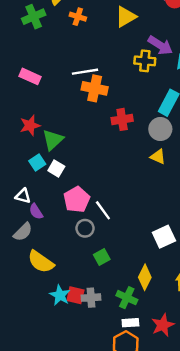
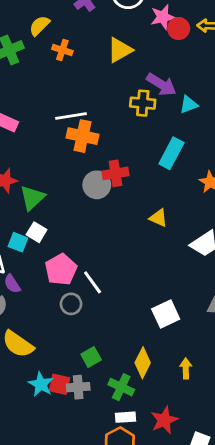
gray circle: (160, 129) -> (97, 185), moved
cyan square: (37, 163) -> (18, 242), moved, turned -35
green square: (102, 257) -> (91, 357), moved

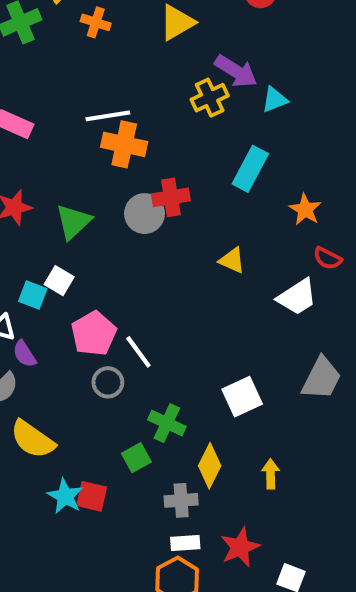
yellow cross: (143, 103) -> (210, 98), turned -30
green triangle: (32, 198) -> (73, 222), moved
gray cross: (78, 387) -> (181, 500), moved
green cross: (121, 387) -> (167, 423), moved

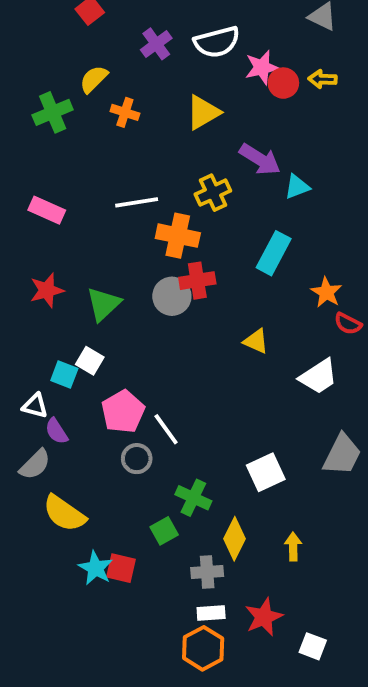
yellow cross: (210, 98) -> (213, 193), moved
orange cross: (124, 144) -> (178, 236), moved
red semicircle: (328, 258) -> (348, 324), moved

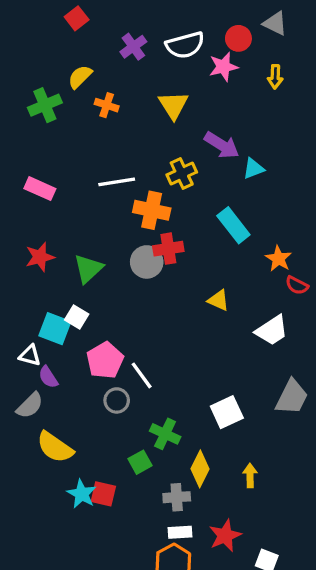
yellow arrow: (322, 79) -> (275, 77), turned -90
red circle: (283, 83) -> (238, 38), moved
yellow triangle: (203, 112) -> (173, 105), turned -32
cyan rectangle: (274, 253) -> (233, 225), turned -66
cyan square: (64, 374) -> (55, 329), size x1.4

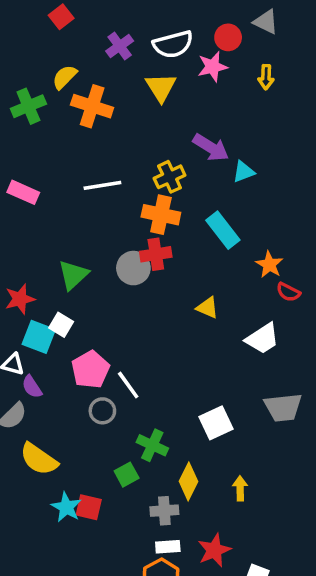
orange cross: (107, 105) -> (92, 106), size x1.6
yellow triangle: (173, 105) -> (161, 87), moved
orange cross: (152, 210) -> (161, 215), moved
red star: (40, 257) -> (20, 299), moved
gray trapezoid: (292, 397) -> (283, 407), turned 57

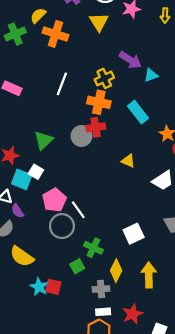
white line: (102, 185) -> (62, 84), turned -60
gray circle: (102, 411) -> (62, 226), size x1.5
yellow arrow: (240, 488) -> (149, 275), size x1.6

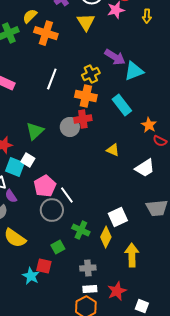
cyan triangle: (151, 75) -> (134, 71), size x1.5
green square: (77, 266) -> (58, 247), moved
yellow diamond: (116, 271) -> (106, 237), moved
cyan star: (39, 287) -> (31, 276), moved

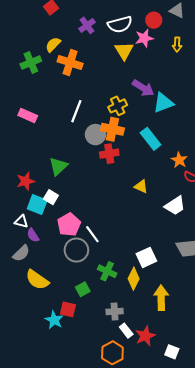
yellow triangle: (86, 22) -> (124, 51), moved
gray circle: (70, 127) -> (95, 135), moved
white rectangle: (90, 289) -> (126, 331), moved, turned 56

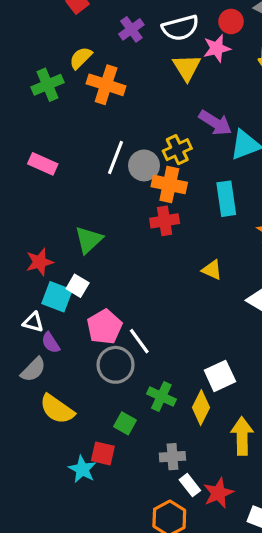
gray circle: (95, 135) -> (144, 165), moved
cyan rectangle: (151, 139) -> (226, 199), turned 30
green square: (83, 289) -> (125, 423), turned -32

